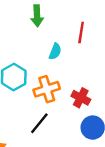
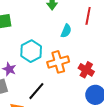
black line: (39, 123) -> (36, 91), moved

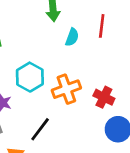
cyan semicircle: (66, 31) -> (72, 37), moved

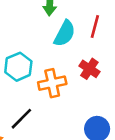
cyan semicircle: (72, 37) -> (65, 33), size x1.5
red cross: (104, 97) -> (89, 69), moved

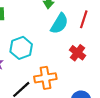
orange cross: (52, 83) -> (45, 78), moved

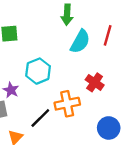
red cross: (78, 53) -> (95, 82), moved

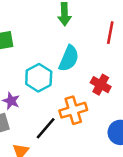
cyan semicircle: (80, 41) -> (69, 58), moved

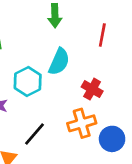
orange cross: (73, 110) -> (82, 123), moved

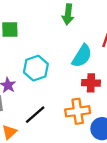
cyan semicircle: (59, 62) -> (82, 56), moved
red cross: (92, 89) -> (91, 83), turned -36

